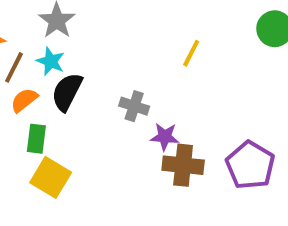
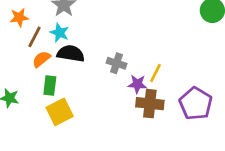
yellow line: (191, 53) -> (155, 73), moved
black semicircle: (67, 92) -> (71, 54), turned 72
yellow square: (51, 177) -> (60, 112), turned 32

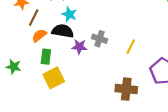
cyan star: (60, 33) -> (69, 14), moved
purple star: (137, 84) -> (79, 47), moved
brown cross: (150, 104) -> (126, 89), moved

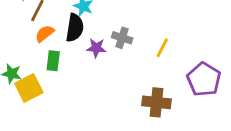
black semicircle: (63, 31) -> (75, 28), turned 90
yellow square: (54, 78) -> (29, 88), moved

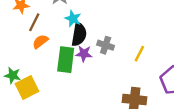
black semicircle: (75, 28) -> (79, 34), moved
green rectangle: (53, 61) -> (66, 60), moved, size x1.5

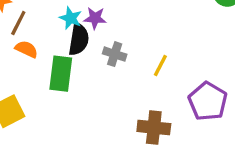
orange semicircle: (40, 42) -> (26, 49), turned 63
purple star: (84, 54) -> (95, 18), moved

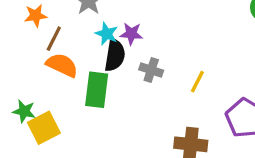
orange semicircle: (26, 49) -> (62, 65), size x1.4

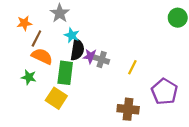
purple star: (131, 34) -> (91, 56), moved
green star: (24, 111) -> (29, 77), moved
yellow square: (44, 128) -> (56, 98), moved, turned -30

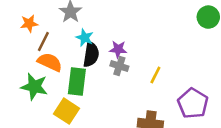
purple star: (91, 56) -> (118, 49), moved
green star: (29, 77) -> (34, 87), size x1.5

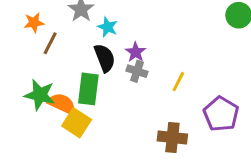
cyan star: (85, 38) -> (108, 27), moved
purple star: (118, 49) -> (136, 52), turned 30
black semicircle: (91, 54) -> (105, 58), turned -30
orange semicircle: (50, 62) -> (62, 104), moved

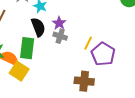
purple pentagon: (221, 114) -> (103, 54), moved

